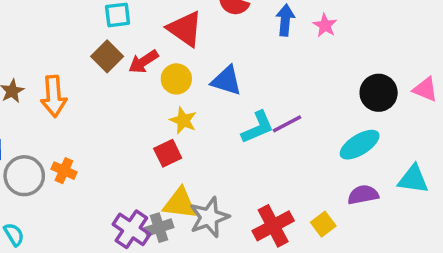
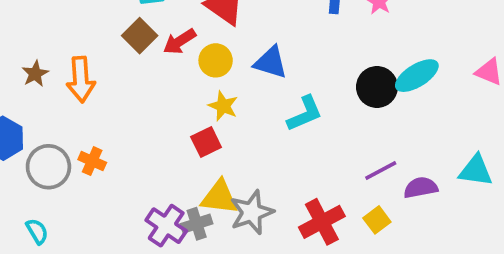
black circle: (379, 93) -> (377, 87), moved
purple line: (287, 124) -> (381, 171), moved
cyan ellipse: (360, 145) -> (417, 76), moved

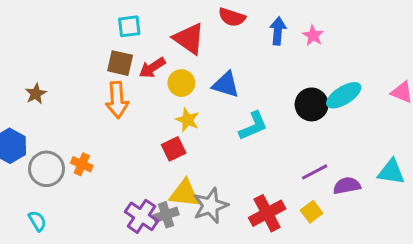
brown square: (140, 36) -> (120, 63), turned -32
orange arrow: (81, 79) -> (117, 100), moved

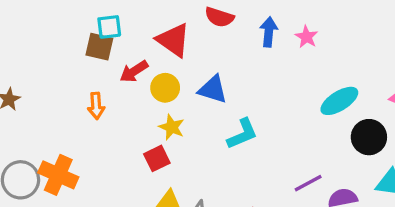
brown square: (120, 63) -> (99, 47), moved
orange arrow: (117, 100) -> (96, 106), size x0.7
black circle: (312, 104) -> (369, 137), moved
orange cross: (82, 164) -> (58, 175), size x1.6

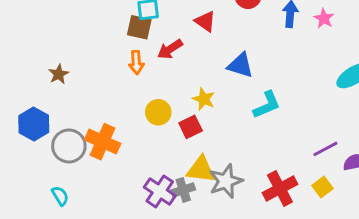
red triangle: (173, 40) -> (205, 21), size x0.7
yellow circle: (165, 88) -> (158, 112), moved
orange arrow: (96, 106) -> (136, 62), moved

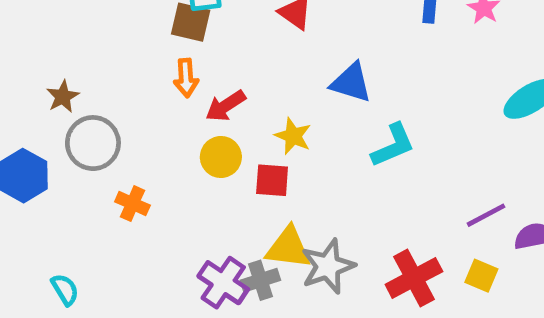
red arrow: (170, 49) -> (226, 106), moved
red square: (191, 127) -> (272, 180), turned 30
orange cross: (103, 142) -> (132, 204), size x0.6
gray circle: (69, 146) -> (93, 143), moved
yellow square: (322, 187) -> (481, 276), turned -30

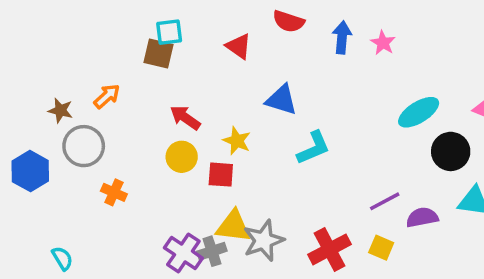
orange arrow: (186, 78) -> (107, 96), moved, turned -128
brown star: (63, 97) -> (61, 110), turned -30
red arrow: (226, 106) -> (185, 118), turned 68

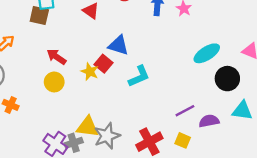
red square: (221, 175) -> (103, 64), moved, turned 36

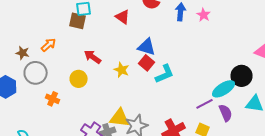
cyan ellipse: (207, 53) -> (224, 89), moved
red square: (103, 64) -> (147, 63), moved
yellow circle: (54, 82) -> (79, 79), moved
purple semicircle: (209, 121) -> (226, 113), turned 78

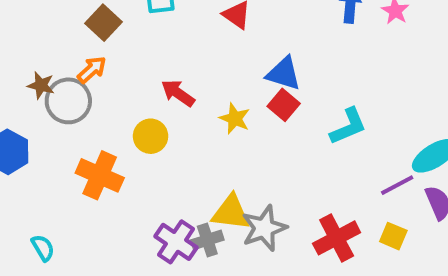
brown square: (78, 21) -> (104, 23), moved, turned 30
gray circle: (36, 73) -> (68, 101), moved
cyan L-shape: (165, 74) -> (348, 126), moved
orange cross: (53, 99) -> (100, 175), size x1.6

